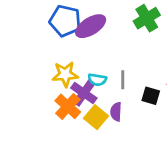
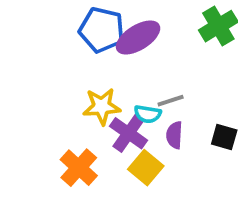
gray line: (123, 80) -> (171, 101), moved, turned 72
orange cross: (68, 106) -> (79, 168), moved
purple semicircle: (116, 112) -> (174, 135), moved

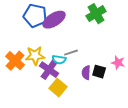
purple semicircle: (174, 135) -> (86, 73), moved
orange cross: (79, 168) -> (15, 61), moved

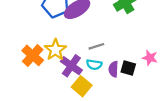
yellow star: (35, 56) -> (55, 50), turned -30
cyan semicircle: (59, 60) -> (94, 65), moved

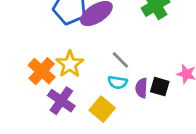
gray line: (96, 46) -> (120, 60), turned 63
purple cross: (71, 66) -> (61, 101), moved

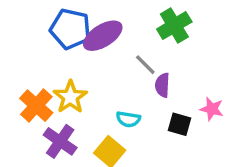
gray line: (120, 60) -> (145, 65), moved
purple semicircle: (141, 88) -> (162, 85), moved

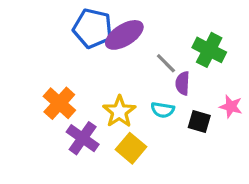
green cross: (174, 25) -> (209, 50), moved, turned -32
yellow star: (70, 97) -> (119, 112), moved
cyan semicircle: (128, 119) -> (163, 110), moved

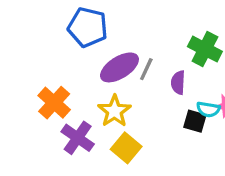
purple ellipse: (124, 35) -> (119, 67), moved
gray line: (166, 63) -> (146, 69), moved, turned 70
cyan semicircle: (163, 110) -> (208, 109), moved

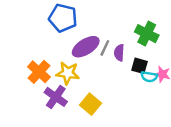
purple semicircle: (178, 83) -> (119, 53), moved
yellow star: (114, 111) -> (68, 73), moved, turned -30
black square: (195, 121) -> (140, 66), moved

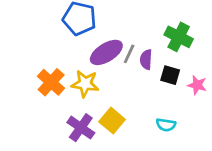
cyan semicircle: (149, 77) -> (166, 125), moved
purple cross: (56, 97) -> (81, 128), moved

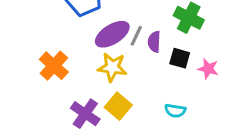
yellow star: (85, 84) -> (112, 67), moved

